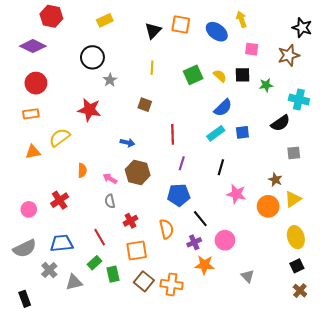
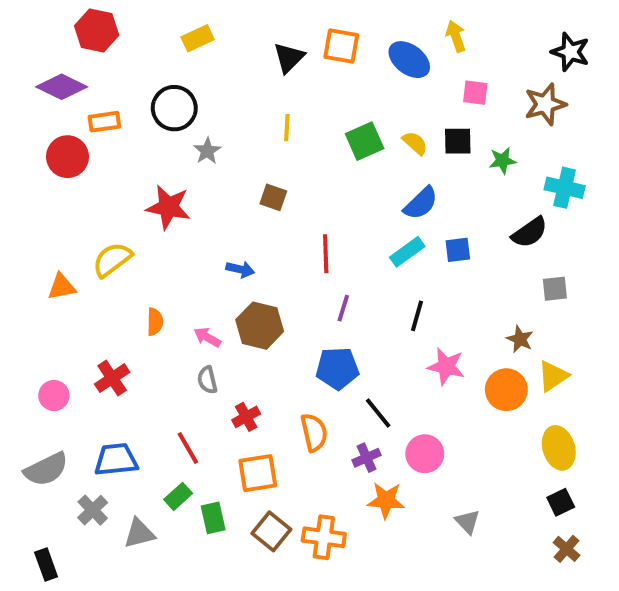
orange rectangle: (31, 114) -> (104, 122), moved

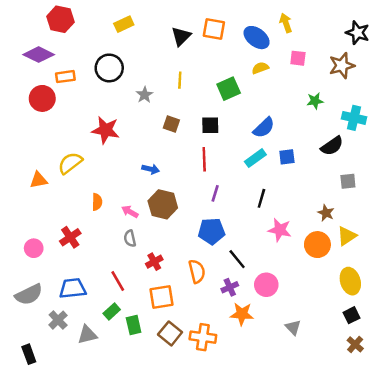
black square: (458, 141) -> (210, 125), moved
yellow semicircle: (415, 143) -> (260, 68), moved, turned -63
gray star: (207, 151) -> (145, 95), moved

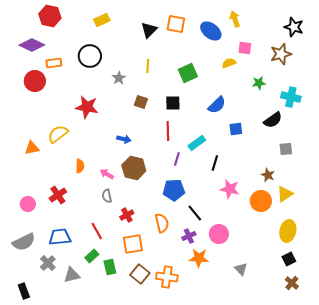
yellow semicircle: (260, 68) -> (229, 63), moved
cyan rectangle: (255, 158) -> (197, 143), moved
yellow ellipse: (350, 281) -> (288, 231), turned 30

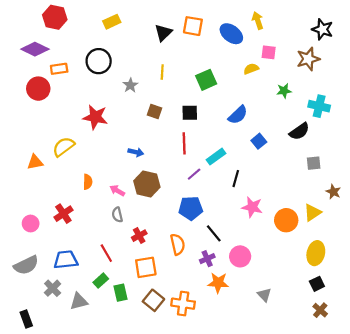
blue square: (236, 129) -> (259, 141), turned -32
purple line: (177, 159) -> (194, 174), turned 32
brown star: (268, 175) -> (333, 192), moved

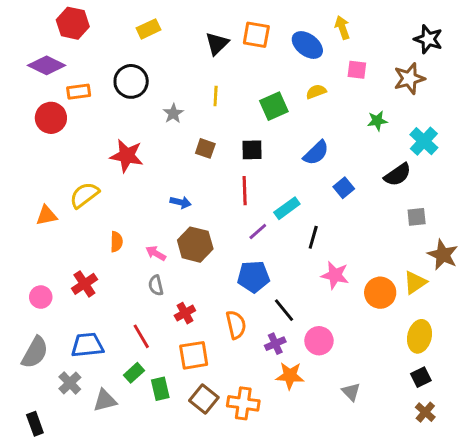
yellow semicircle: (251, 69) -> (316, 92), moved
cyan cross: (319, 106) -> (424, 141), turned 30
brown star: (333, 192) -> (443, 255), size x1.5
gray semicircle: (26, 265) -> (35, 352), turned -35

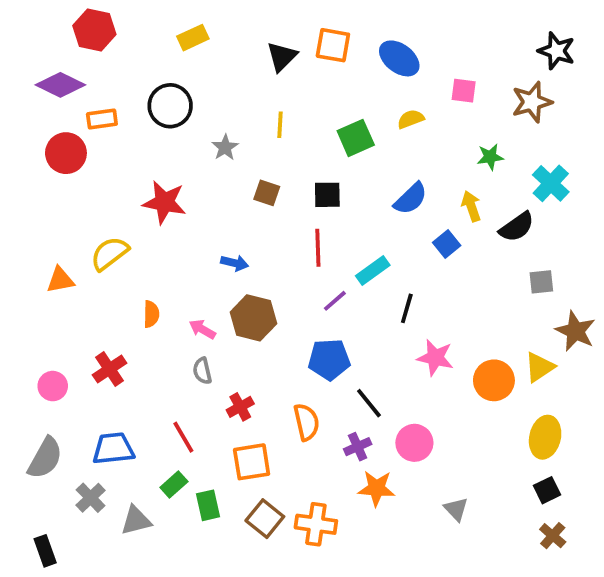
yellow arrow: (342, 28) -> (471, 206), moved

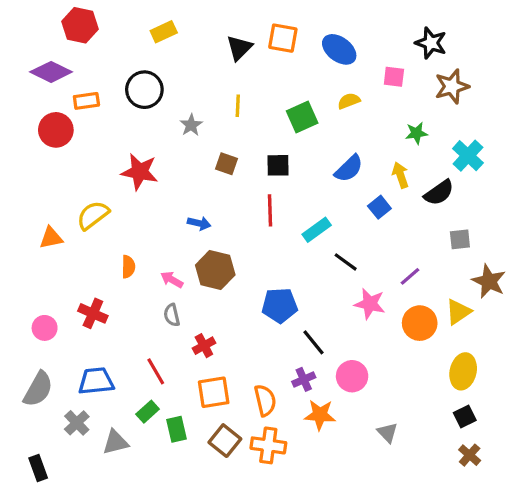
black star: (556, 51) -> (431, 43), moved
purple line: (335, 301) -> (410, 276), moved
black line: (407, 308) -> (346, 262), turned -70
red cross: (110, 369) -> (93, 313), turned -32
orange semicircle: (306, 422) -> (265, 400), moved

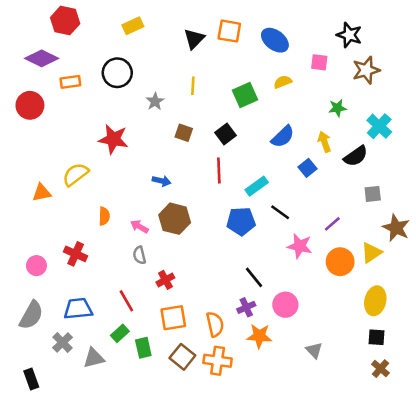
red circle: (56, 130) -> (30, 105), moved
black square: (278, 165) -> (225, 134), turned -36
blue pentagon: (280, 305) -> (241, 221), moved
black square: (465, 416) -> (377, 337), turned 30

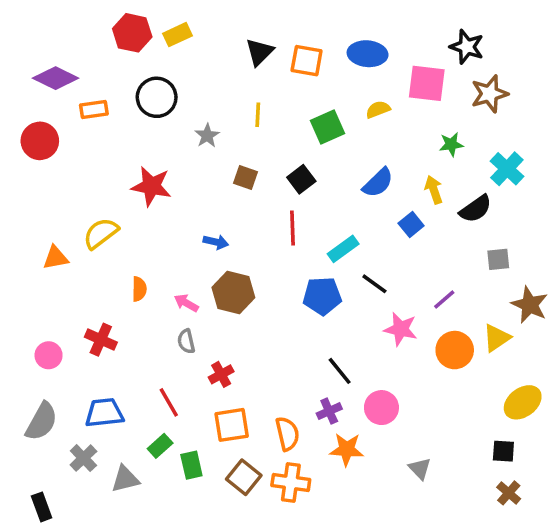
red hexagon: (65, 21) -> (132, 33), moved
orange square: (229, 31) -> (307, 61), moved
blue ellipse: (275, 40) -> (368, 54), turned -32
pink square: (319, 62) -> (427, 83), size x1.6
yellow ellipse: (375, 301) -> (523, 402), moved, turned 40

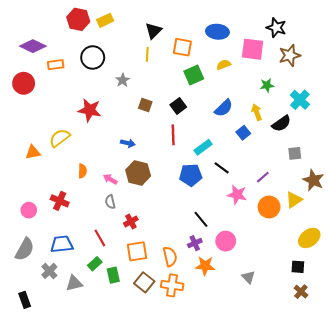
orange square: (307, 61) -> (182, 47), moved
yellow line: (258, 115) -> (147, 54), moved

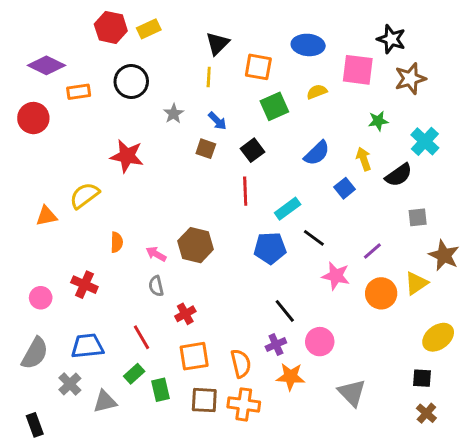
blue arrow: (128, 143) -> (217, 121), moved, turned 32
gray triangle: (248, 277) -> (352, 393), size x1.5
brown square: (144, 282) -> (204, 400), turned -36

